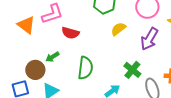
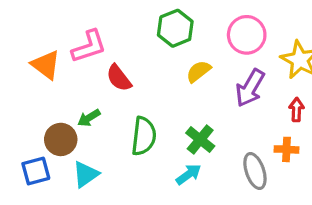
red semicircle: (70, 33) -> (119, 78), turned 36
green cross: (132, 70) -> (200, 139), moved

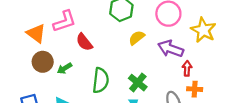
purple arrow: (250, 88) -> (171, 49), turned 80
red arrow: (296, 110) -> (187, 68), moved
brown circle: (61, 139) -> (43, 62), moved

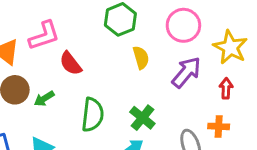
yellow semicircle: (137, 38) -> (141, 58), turned 112
purple arrow: (171, 49) -> (186, 72), turned 110
red arrow: (187, 68) -> (226, 88), moved

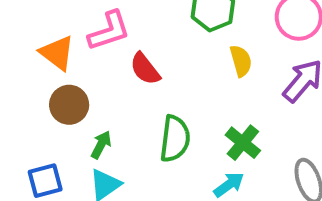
green arrow: (44, 99) -> (101, 145), moved, turned 150

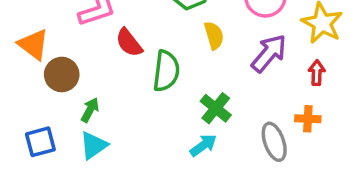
orange triangle: (57, 53) -> (33, 44), moved
green semicircle: (175, 139) -> (166, 71), moved

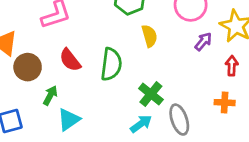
red semicircle: (129, 43) -> (70, 60), moved
purple arrow: (269, 53) -> (203, 42), moved, size x0.6
gray ellipse: (274, 142) -> (179, 120), moved
cyan triangle: (94, 145) -> (69, 120), moved

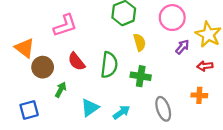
red arrow: (232, 66) -> (205, 66), turned -98
green cross: (151, 94) -> (141, 76), moved, turned -30
cyan triangle: (69, 120) -> (90, 108), moved
cyan arrow: (141, 124) -> (121, 112), moved

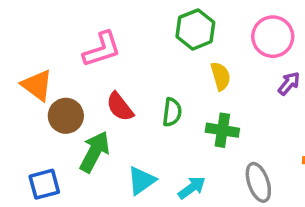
green semicircle: (109, 65) -> (172, 112), size x0.7
green arrow: (61, 90) -> (95, 152), size x1.6

